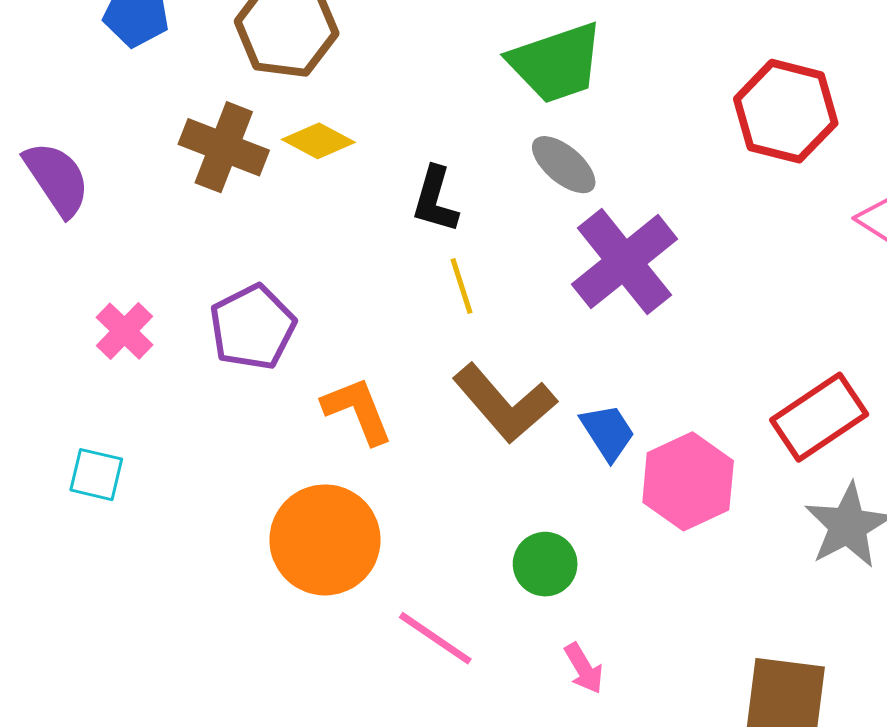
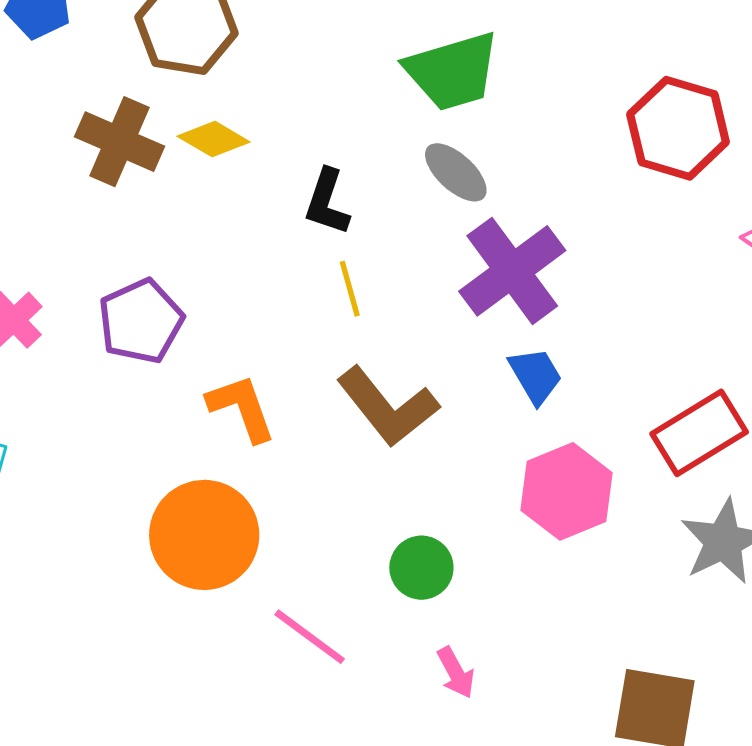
blue trapezoid: (608, 432) -> (536, 376), moved

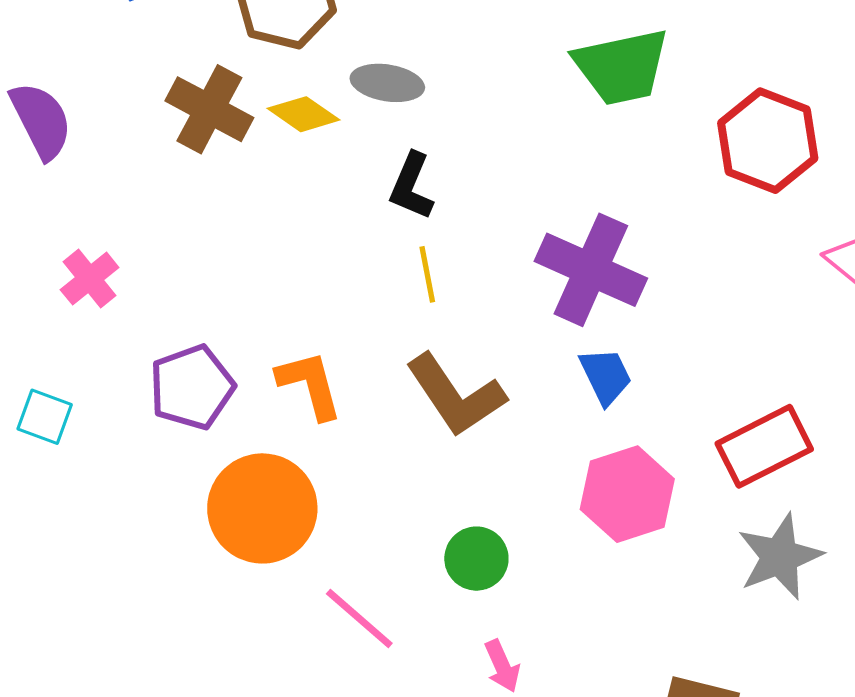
green trapezoid: (452, 71) -> (622, 67), moved
gray ellipse: (456, 172) -> (387, 83), moved, turned -38
purple cross: (512, 271) -> (591, 270), turned -34
purple pentagon: (141, 321) -> (192, 387), moved

